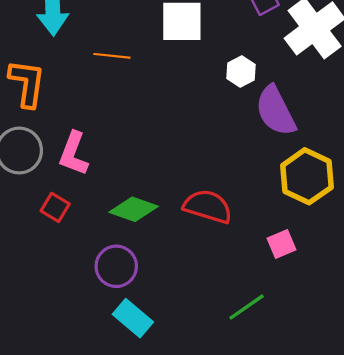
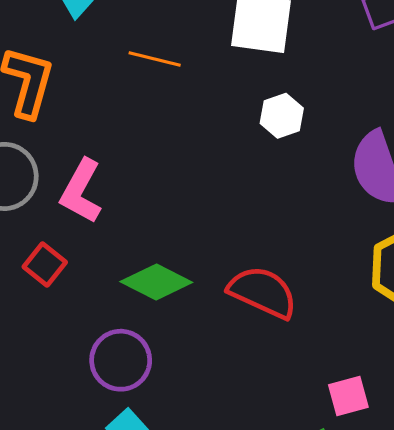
white hexagon: (241, 71) -> (282, 116), moved
pink square: (282, 244) -> (348, 396), moved

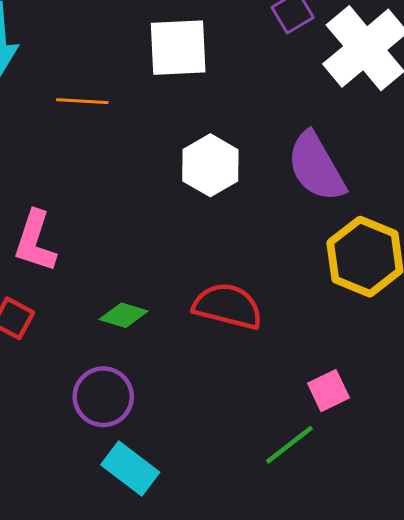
white hexagon: (282, 116) -> (210, 165), moved, size x1.4
green diamond: (156, 282) -> (124, 315), size x0.7

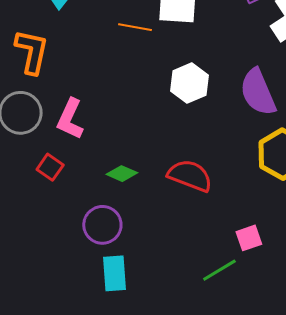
orange line: (82, 101) -> (135, 27), moved
cyan rectangle: (130, 468) -> (115, 273), turned 42

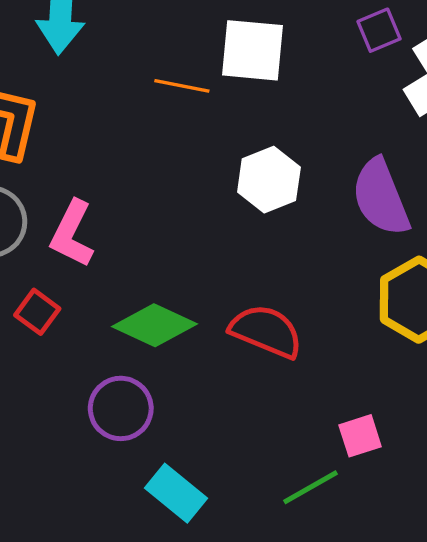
green diamond: (122, 174) -> (155, 325), size x1.6
cyan rectangle: (115, 273) -> (176, 493), moved, turned -48

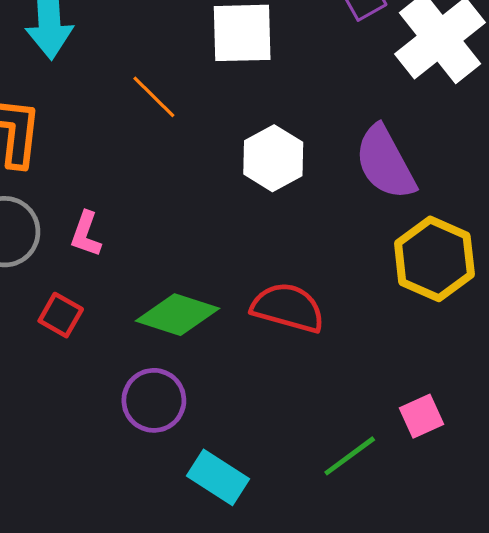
orange line: (182, 86) -> (154, 97), moved, turned 40
pink L-shape: (72, 234) -> (86, 234), size x0.7
pink square: (360, 436) -> (421, 416), moved

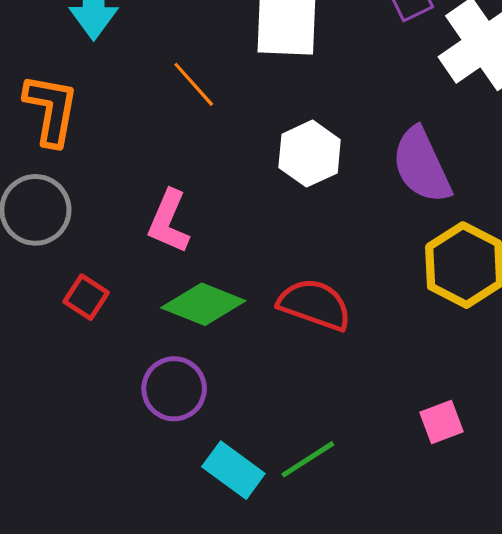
pink L-shape: (86, 234) -> (169, 222), moved, size x1.4
green line: (350, 456) -> (308, 459), moved

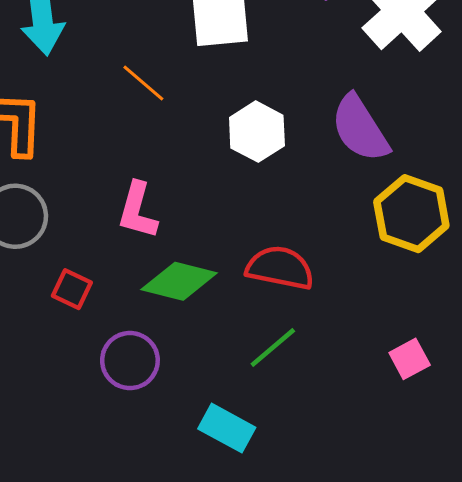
purple circle: (174, 389) -> (130, 361), moved
green line: (308, 459) -> (273, 348), moved

